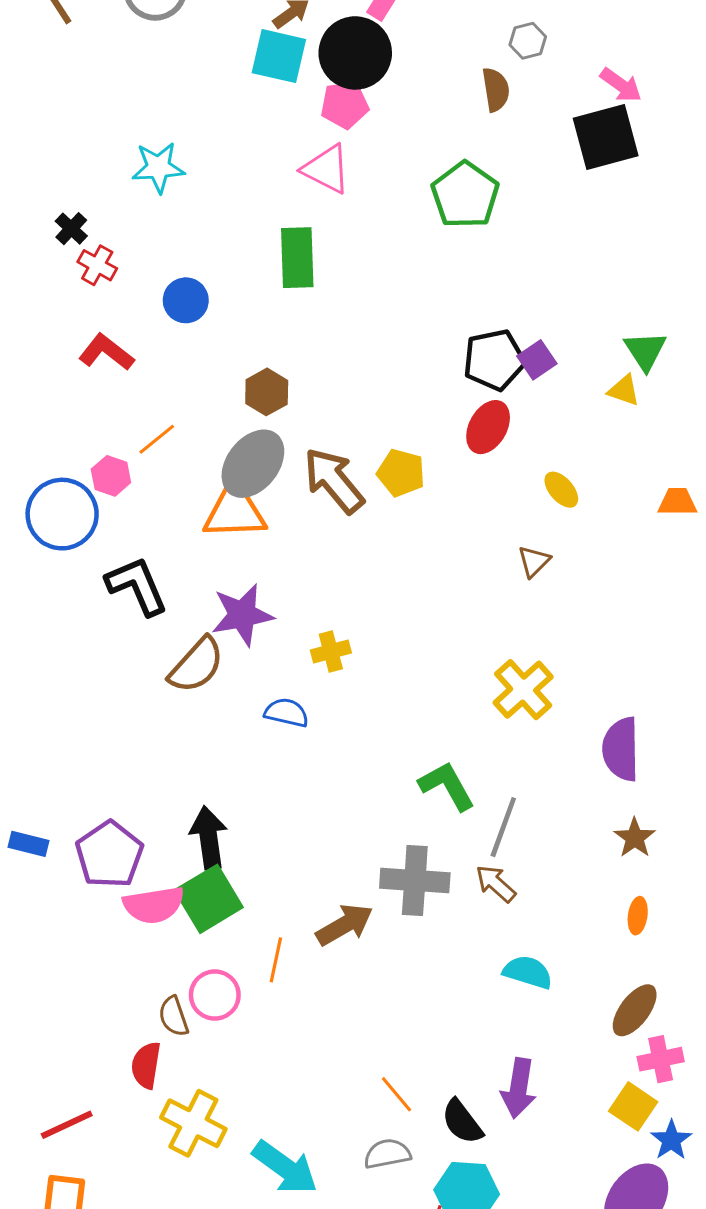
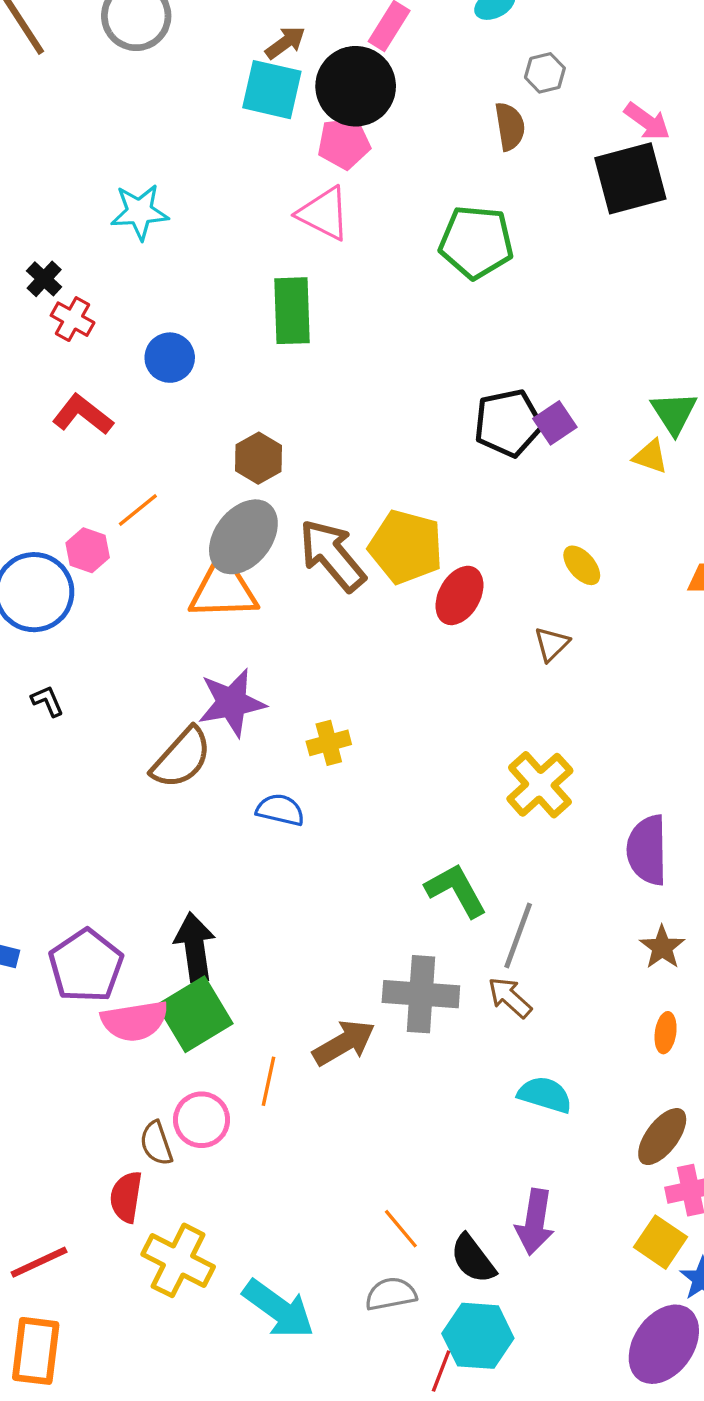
green pentagon: (465, 195) -> (476, 242), turned -30
red ellipse: (488, 427) -> (459, 595), moved
yellow pentagon: (401, 473) -> (406, 547), size x1.4
black L-shape: (137, 586) -> (47, 701), moved, size x0.5

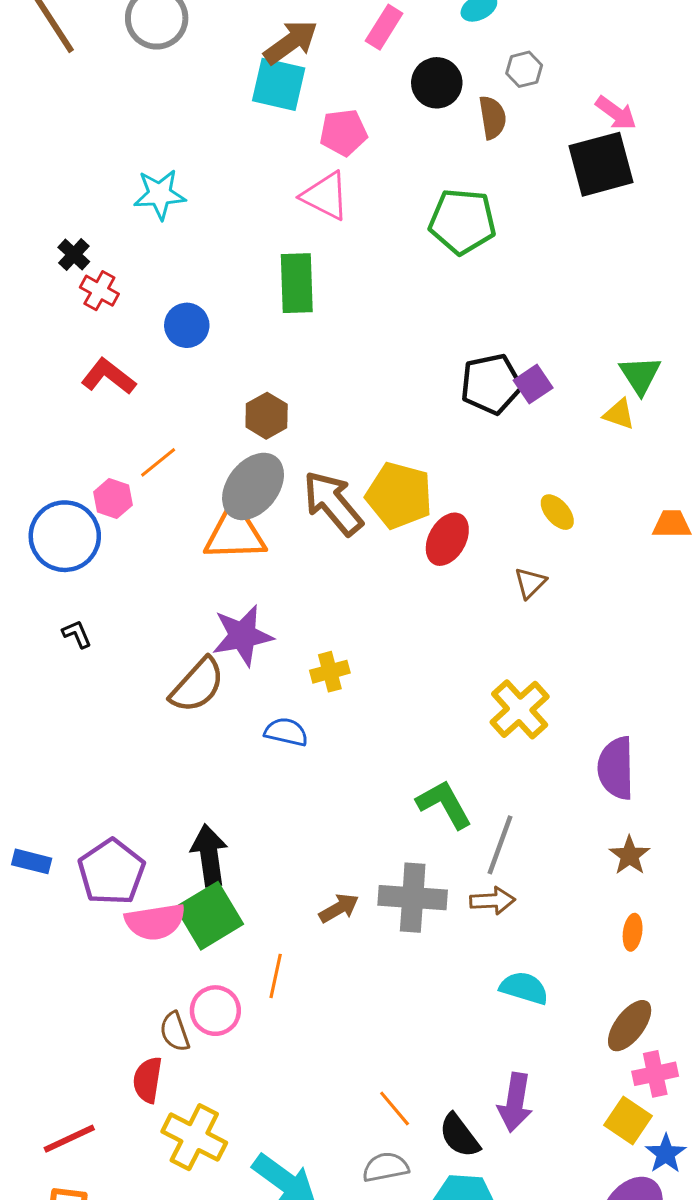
brown arrow: (285, 43) -> (291, 42), size x1.5
black circle: (356, 86) -> (437, 83), moved, size x0.7
brown arrow: (510, 997) -> (492, 901), turned 135
brown arrow: (344, 1043) -> (339, 908), moved, size x0.7

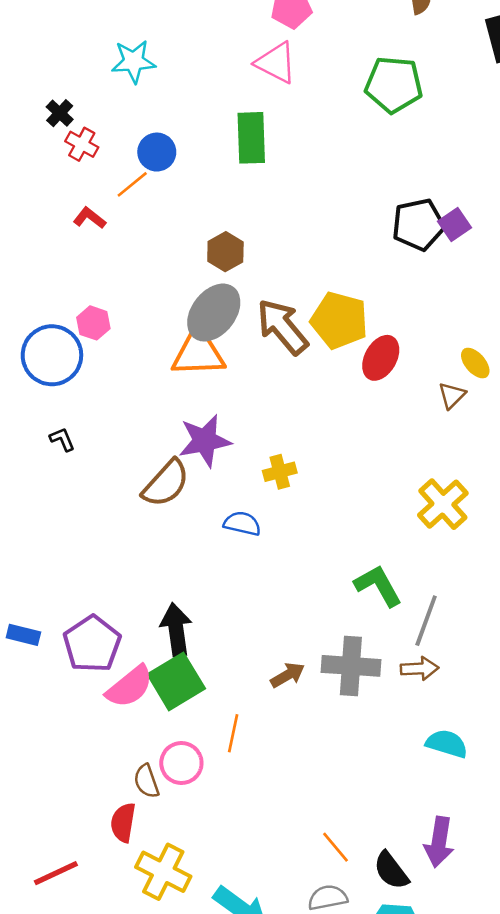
blue circle: (187, 325) -> (157, 152), moved
red L-shape: (108, 377) -> (89, 218), size x0.7
orange line: (158, 462) -> (132, 184), moved
yellow ellipse: (557, 512) -> (475, 363), moved
pink semicircle: (155, 922) -> (130, 687), turned -30

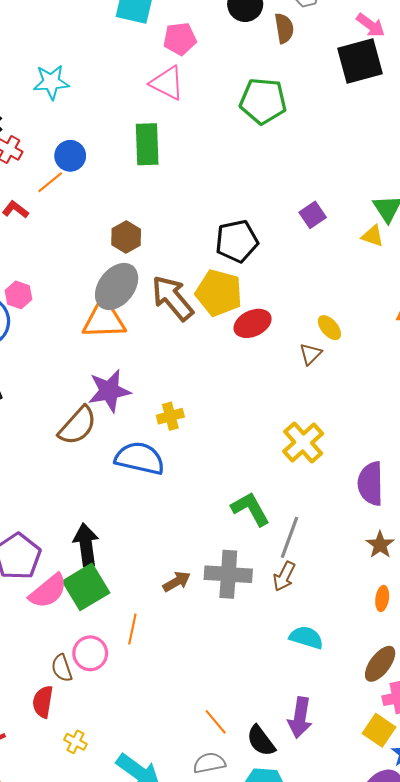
black pentagon: (418, 225) -> (237, 241), moved
red ellipse: (381, 358) -> (253, 323), turned 36
blue semicircle: (242, 524) -> (140, 458), size x1.6
brown arrow: (420, 669) -> (284, 576), turned 120
yellow cross: (163, 872) -> (75, 742), size x0.5

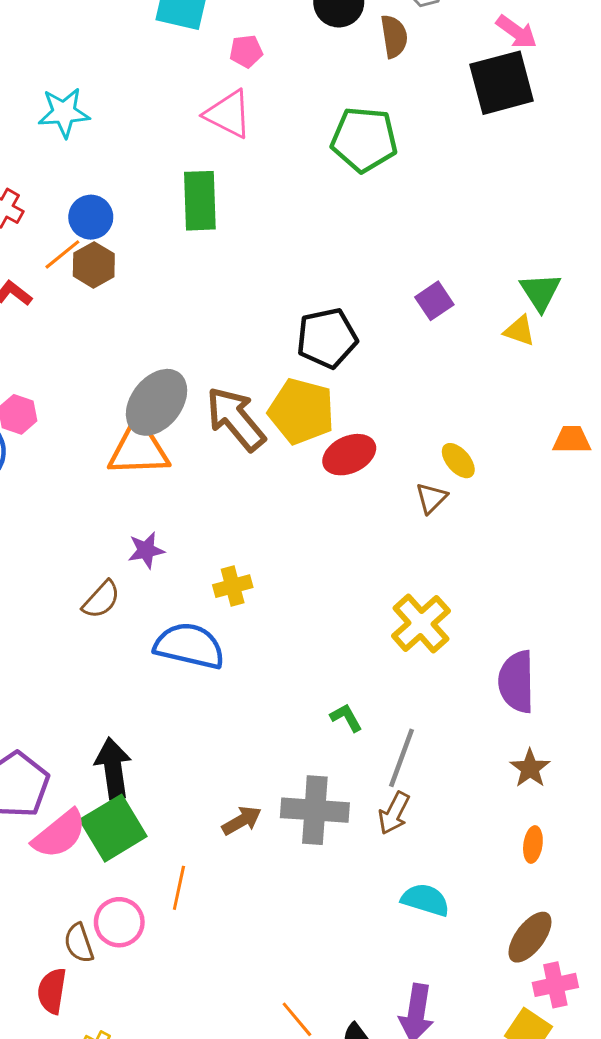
pink pentagon: (180, 39) -> (246, 51), size x0.7
brown hexagon: (126, 237) -> (94, 265), moved
purple star: (109, 391) -> (146, 550), size x0.6
brown semicircle: (78, 426) -> (101, 600), size x0.7
green L-shape: (250, 509) -> (346, 718), size x0.6

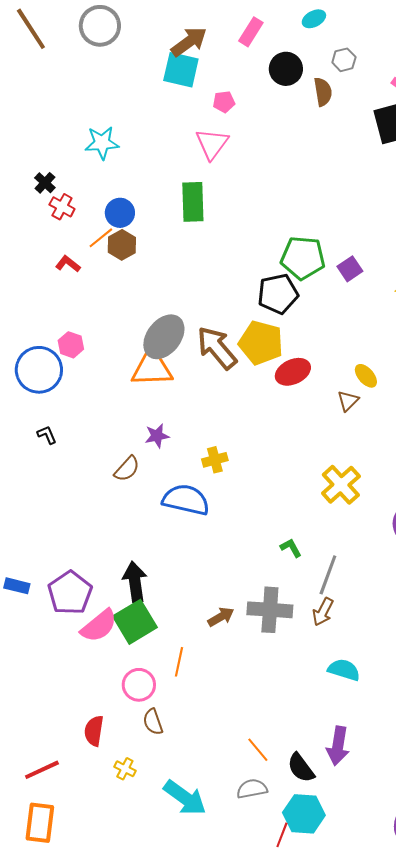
pink triangle: (228, 114) -> (212, 144), turned 39
green pentagon: (364, 139) -> (303, 258), moved
brown semicircle: (79, 943) -> (153, 722), moved

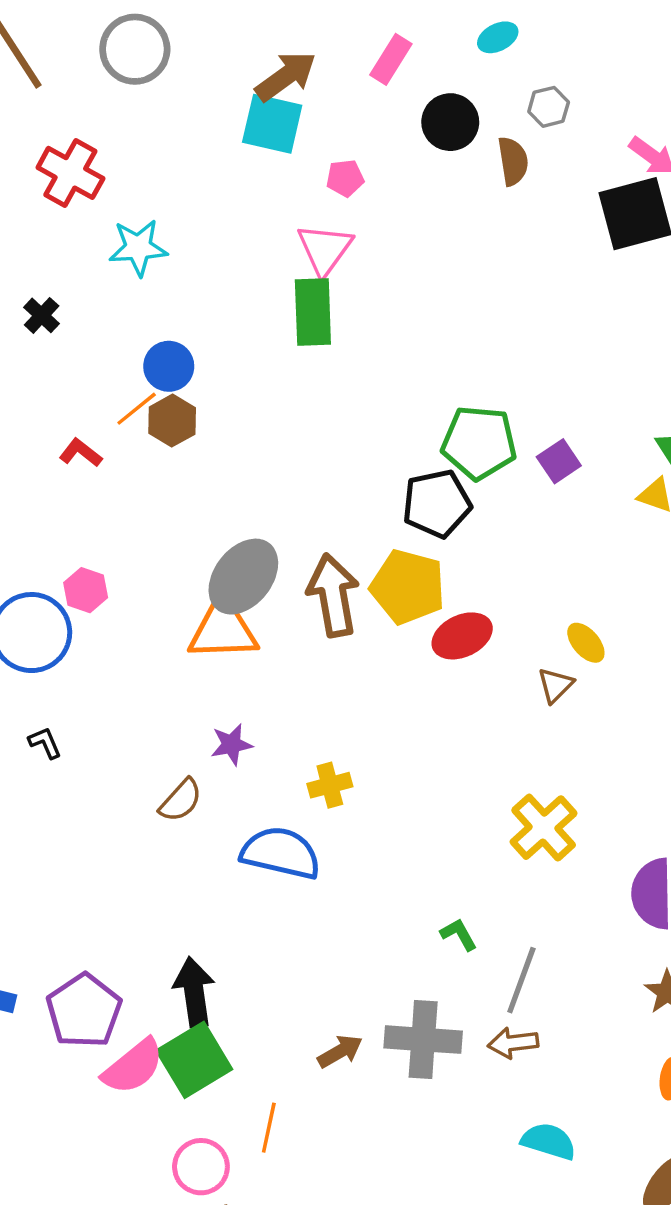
green rectangle: (193, 202) -> (313, 312), moved
red cross: (62, 207) -> (70, 173), moved, size x1.5
brown arrow: (217, 348) -> (333, 595), turned 30
brown arrow: (323, 612) -> (513, 1043), turned 56

